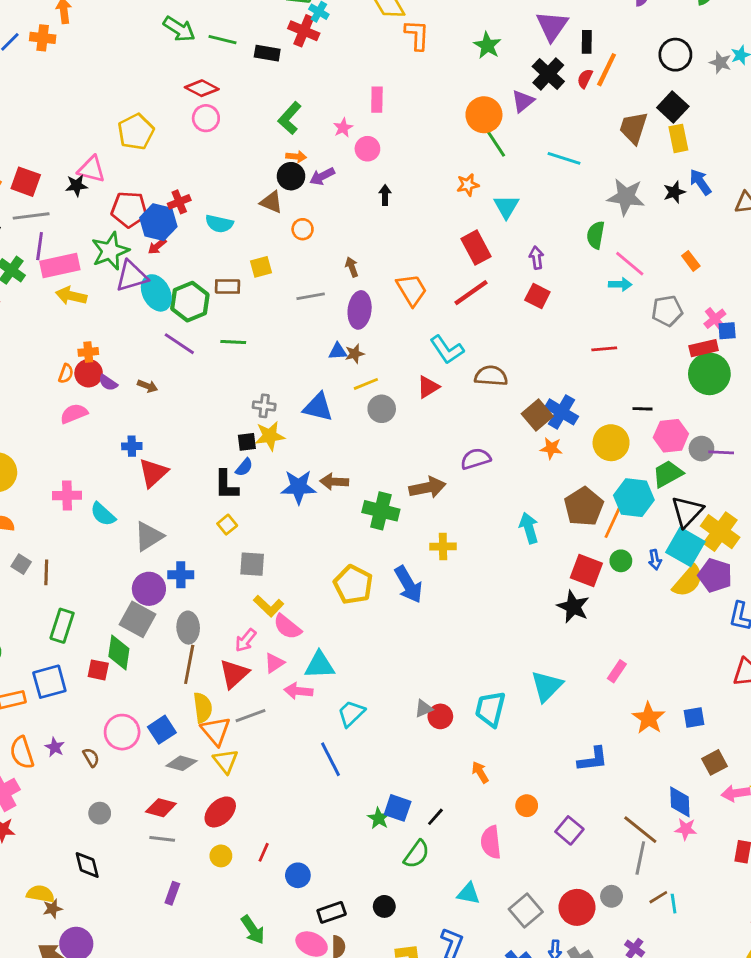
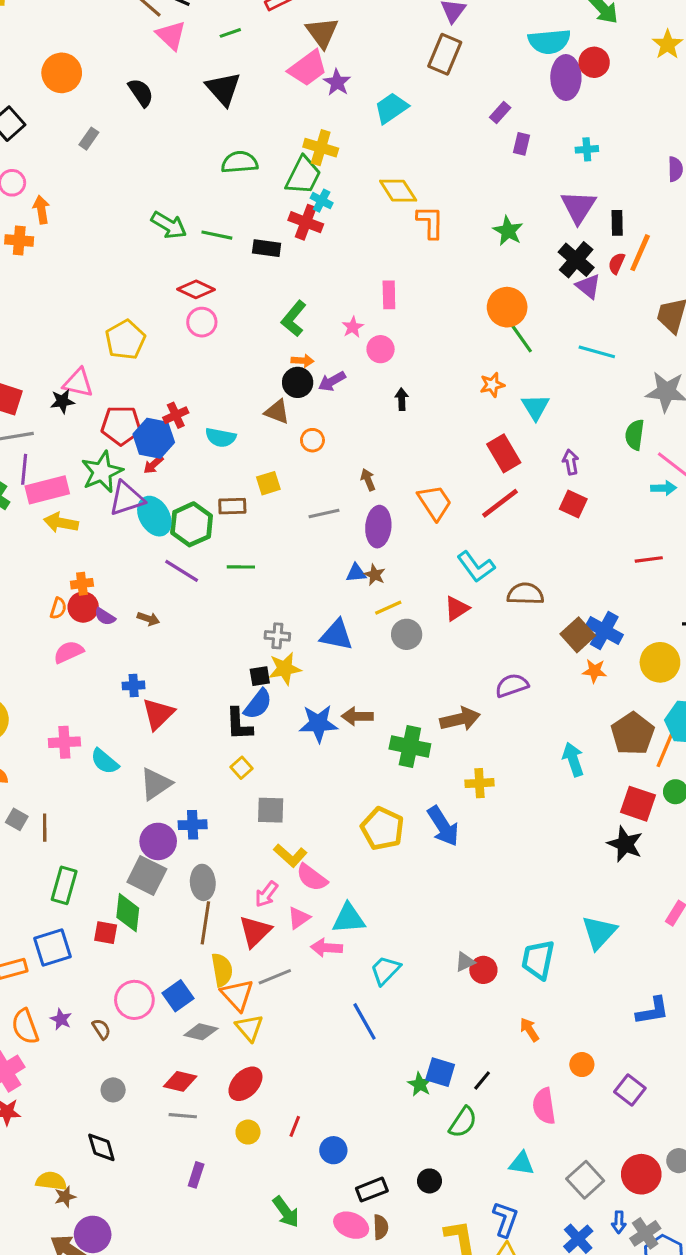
purple triangle: (523, 101) -> (588, 286), moved, turned -40
brown star: (355, 354) -> (375, 575), turned -30
blue semicircle: (244, 467) -> (258, 704), size x1.5

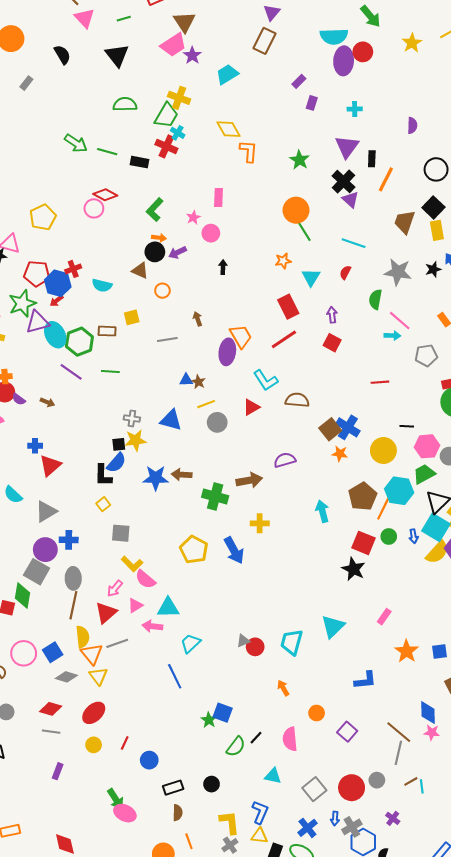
red semicircle: (617, 263) -> (345, 272), moved
red diamond: (196, 289) -> (105, 195), moved
purple ellipse: (378, 527) -> (227, 352), moved
black line: (482, 1080) -> (256, 738), moved
pink ellipse: (351, 1225) -> (125, 813), moved

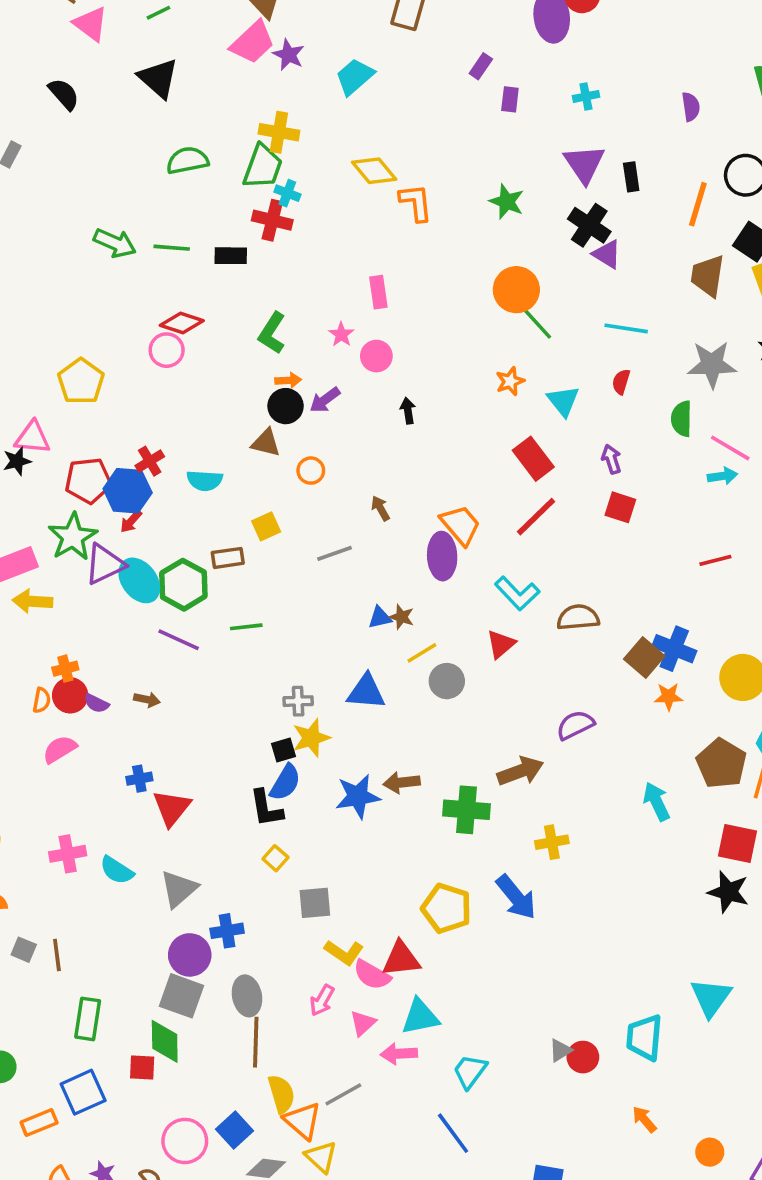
orange line: (386, 179) -> (698, 204), moved
red triangle: (106, 613) -> (401, 959), moved, turned 45

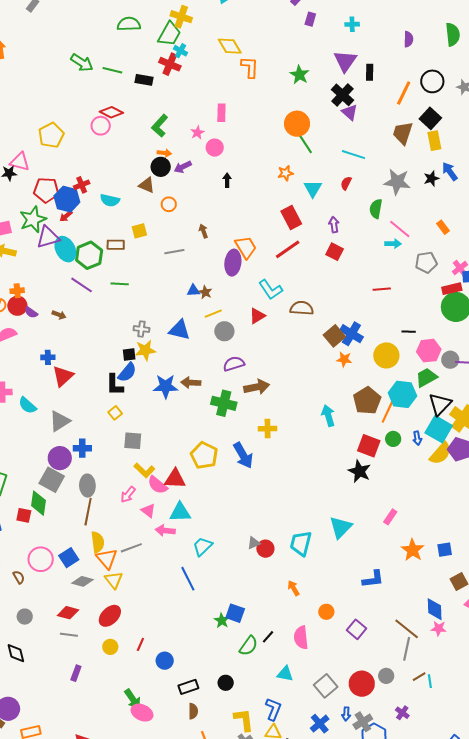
purple semicircle: (575, 725) -> (234, 364), moved
pink triangle: (363, 1023) -> (148, 511), turned -49

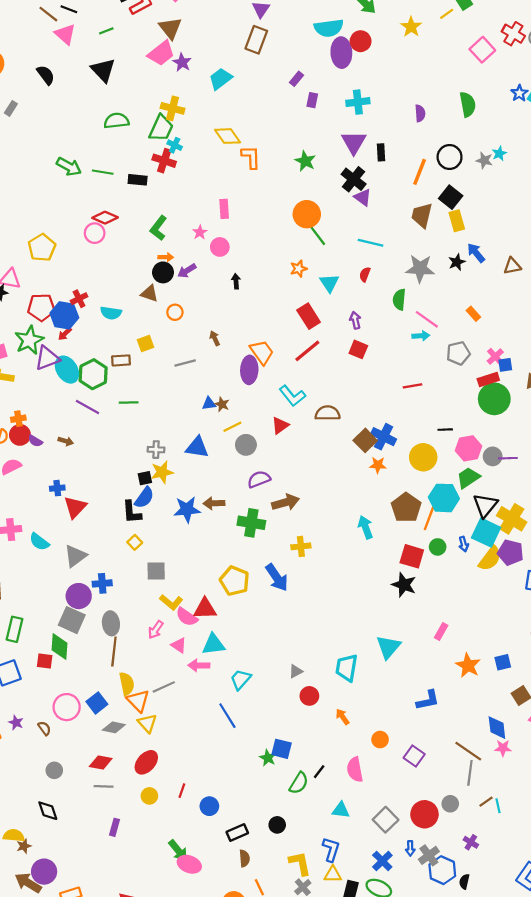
cyan cross: (352, 24) -> (358, 102), size x1.5
red circle: (265, 549) -> (309, 696), moved

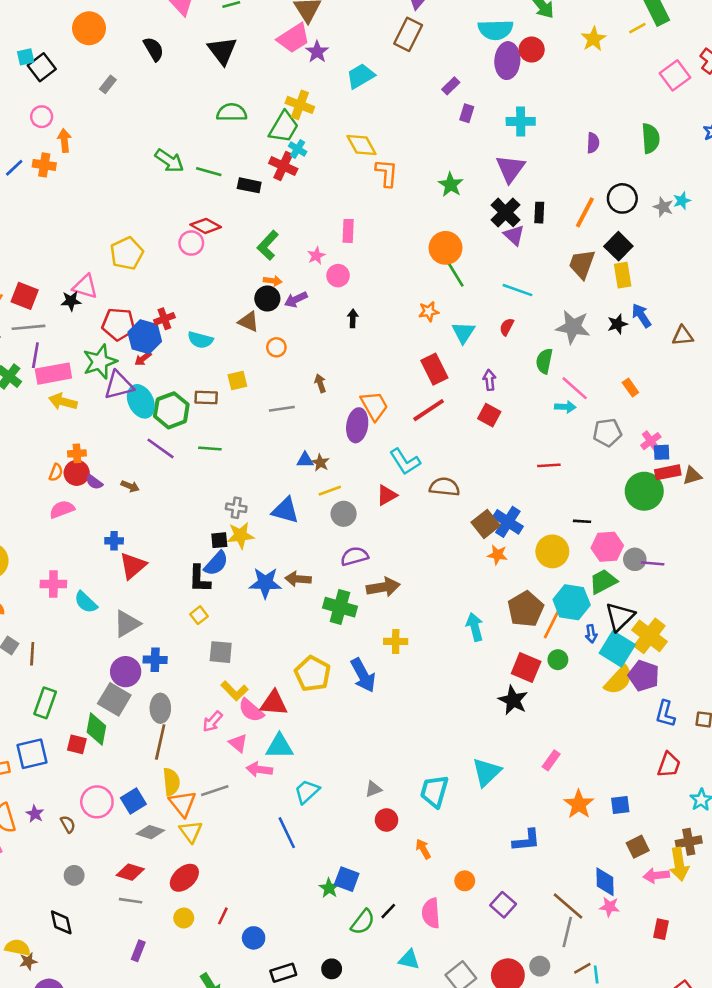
black rectangle: (381, 152) -> (539, 213), moved
red rectangle: (488, 379) -> (668, 472), moved
blue arrow: (464, 544) -> (591, 634), moved

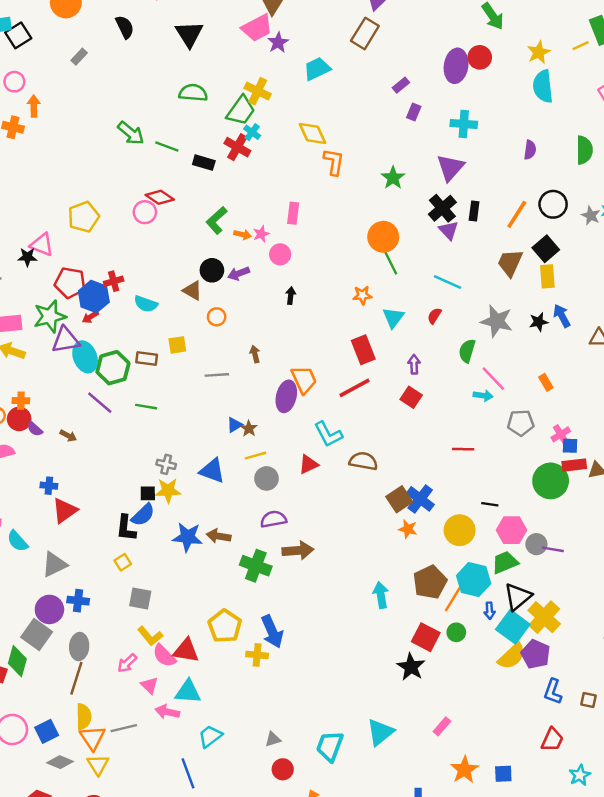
cyan semicircle: (496, 30) -> (543, 86), moved, turned 80
orange arrow: (273, 281) -> (243, 235), moved
blue triangle: (305, 460) -> (235, 425), turned -35
yellow cross: (396, 641) -> (257, 655), moved

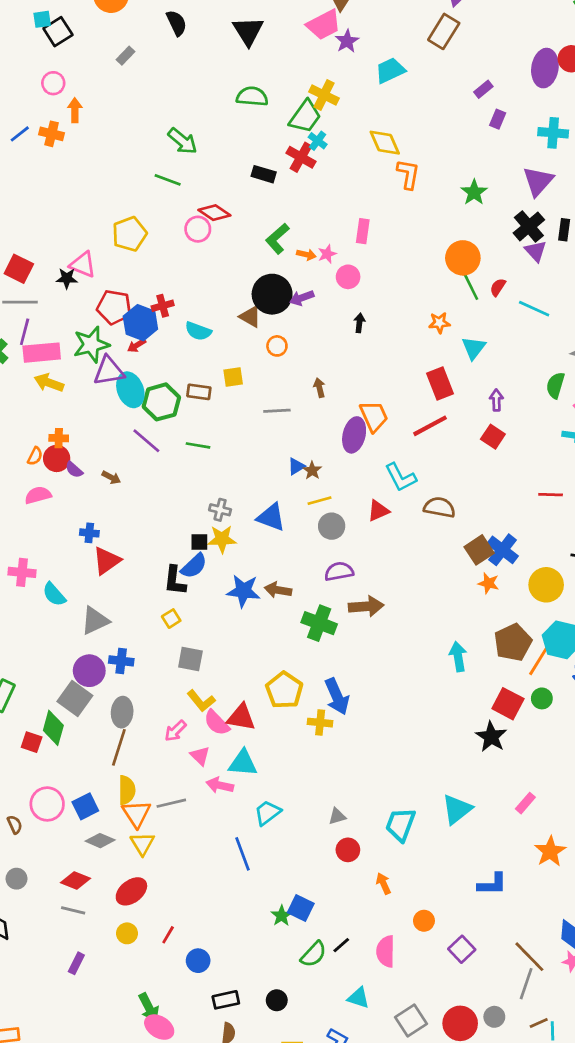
green line: (167, 147) -> (168, 180), moved
black circle: (212, 270) -> (272, 294), size x1.5
red semicircle: (434, 316) -> (498, 287), moved

